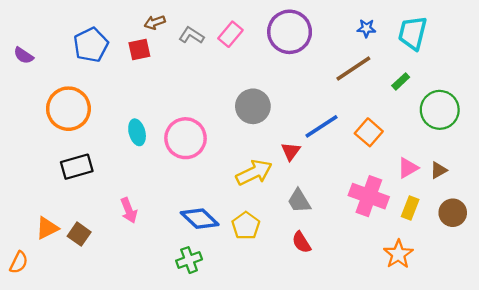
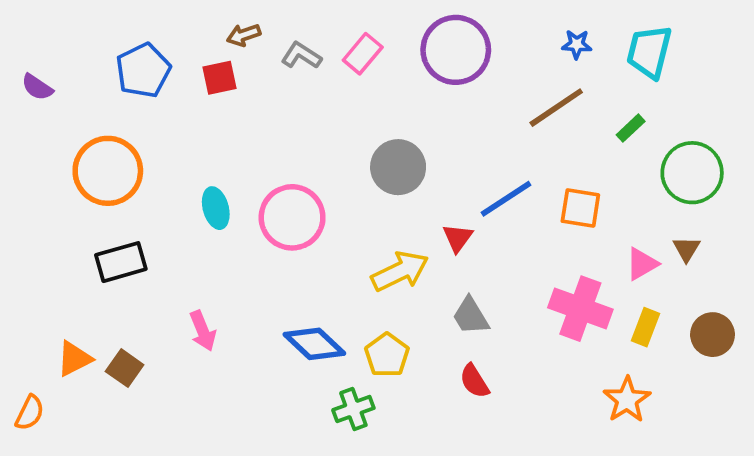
orange square: (369, 132) -> (580, 208), turned -32
brown triangle: (439, 170) -> (686, 249), moved, turned -30
green cross: (189, 260) -> (353, 409), moved

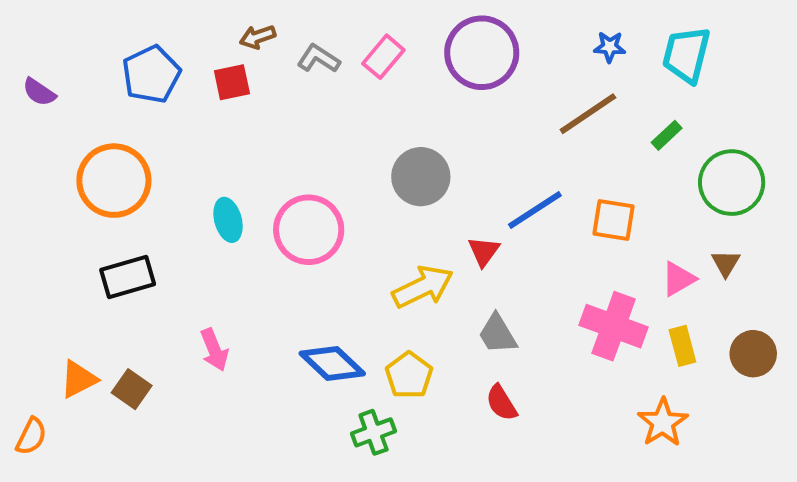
yellow rectangle: (646, 327) -> (682, 346), turned -36

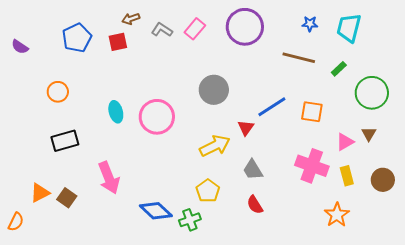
brown line: (588, 114) -> (299, 58), turned 48
orange circle: (114, 181) -> (58, 92), size x0.6
pink arrow: (214, 350) -> (109, 178), size x1.5
blue diamond: (332, 364) -> (156, 211), moved

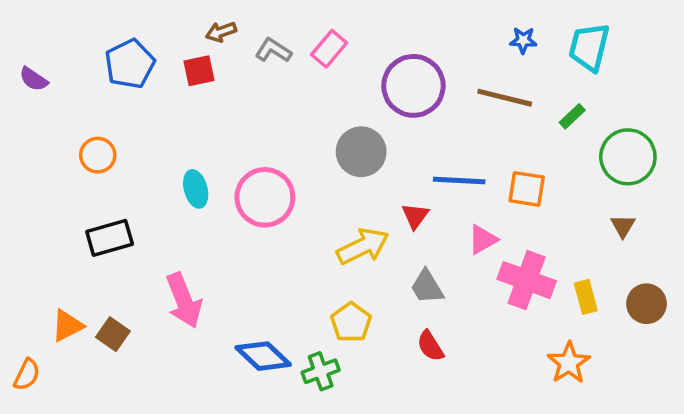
purple circle: (245, 27) -> (413, 86), moved
blue line: (272, 107) -> (459, 180), turned 36
pink triangle: (345, 142) -> (483, 240), moved

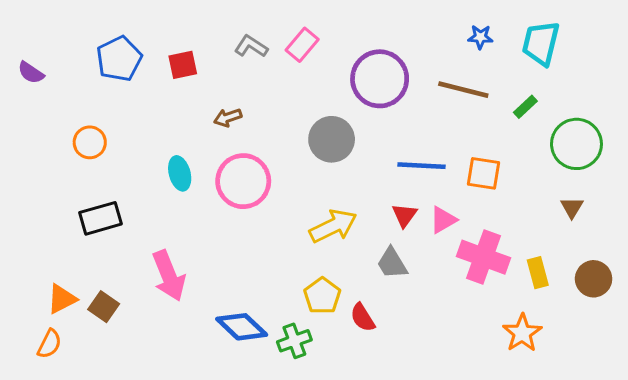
brown arrow: (221, 32) -> (228, 118), moved
red triangle: (415, 216) -> (404, 215), moved
red semicircle: (430, 346) -> (363, 318), moved
orange semicircle: (27, 375) -> (49, 344), moved

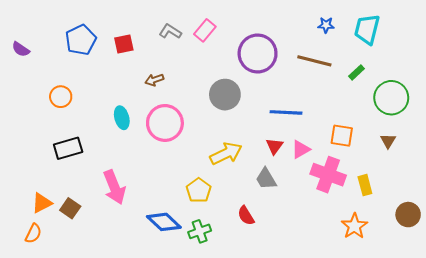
orange square: (483, 173) -> (342, 136), moved
brown circle: (594, 279) -> (408, 215), moved
yellow pentagon: (322, 296) -> (199, 190), moved

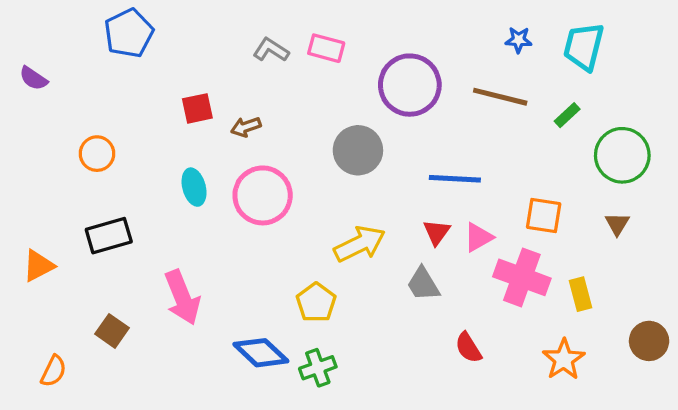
pink rectangle: (205, 30) -> (326, 48), turned 65
blue pentagon: (81, 40) -> (129, 33), moved
red square: (124, 44) -> (197, 108), moved
orange triangle: (42, 203) -> (38, 266), moved
red semicircle: (246, 216) -> (468, 348), moved

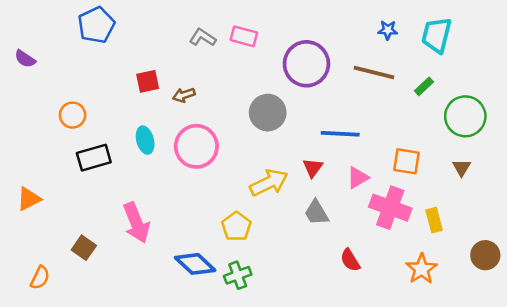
red triangle: (437, 232) -> (313, 168), moved
black rectangle: (109, 236) -> (94, 158), moved

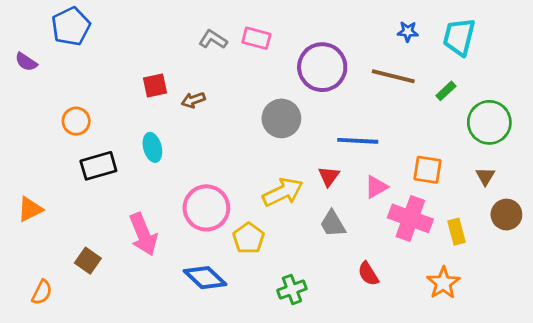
blue pentagon: (96, 25) -> (71, 26), moved
pink circle: (196, 146) -> (206, 208), moved
brown circle: (485, 255) -> (506, 215), moved
green cross: (238, 275) -> (292, 290), moved

